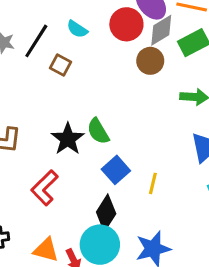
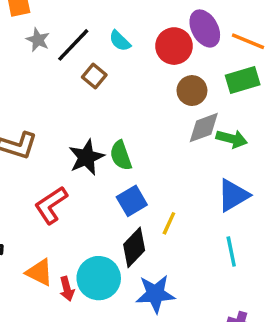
gray diamond: (161, 30) -> (204, 128), moved
black diamond: (106, 213) -> (134, 247), moved

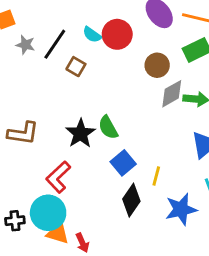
red circle: (174, 46) -> (117, 34), moved
cyan circle: (99, 278) -> (48, 213), moved
blue star: (155, 294) -> (181, 209), moved

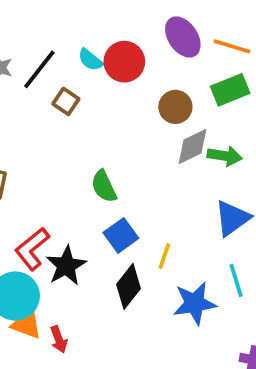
black star: (81, 134) -> (66, 266), moved

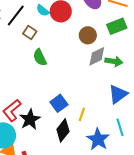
green semicircle: (104, 186) -> (40, 57), moved
blue star: (195, 303) -> (98, 139), turned -30

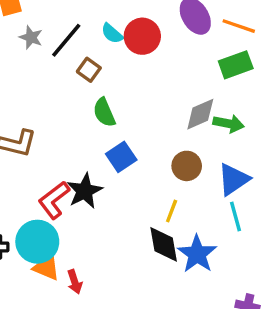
brown circle: (88, 35) -> (187, 166), moved
blue square: (59, 103) -> (121, 157), moved
black star: (30, 119) -> (85, 191), moved
cyan line: (120, 127) -> (235, 217), moved
black diamond: (63, 130) -> (164, 244), moved, turned -50

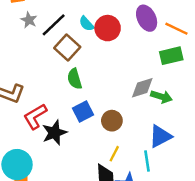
brown square: (89, 70) -> (67, 47), size x1.5
brown circle: (187, 166) -> (112, 121), moved
red L-shape: (54, 200) -> (35, 116), moved
cyan line: (235, 217) -> (147, 161), moved

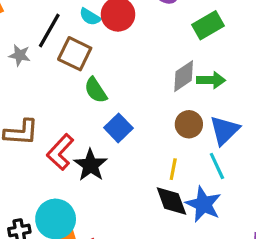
gray star: (29, 20) -> (20, 55), moved
brown circle: (112, 121) -> (189, 124), moved

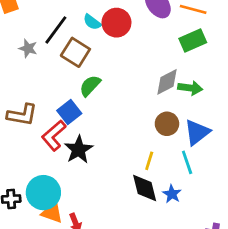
green semicircle: (96, 90) -> (90, 86), turned 70
blue square: (118, 128) -> (69, 112), moved
blue star: (203, 204) -> (172, 194), size x0.6

